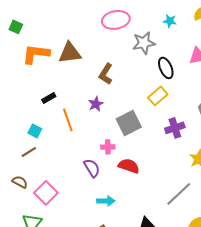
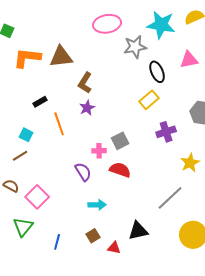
cyan star: (170, 21) -> (161, 25), size x2.0
brown L-shape: (106, 74) -> (85, 83), moved
gray square: (129, 123) -> (120, 141), moved, size x0.7

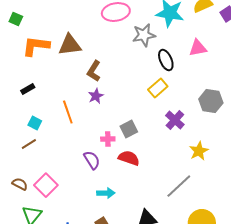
black rectangle: (40, 102) -> (28, 89), moved
purple cross: (166, 132) -> (175, 120), turned -30
brown semicircle: (11, 186) -> (20, 184), moved

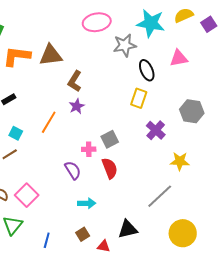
yellow rectangle: (158, 88) -> (139, 98), turned -30
orange line: (68, 112) -> (49, 122), turned 50
yellow star: (199, 151) -> (180, 161), turned 30
red semicircle: (129, 158) -> (110, 168), turned 50

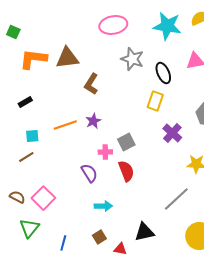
gray star: (125, 45) -> (132, 59), moved, turned 30
purple star: (77, 106) -> (93, 121), moved
orange line: (49, 122) -> (65, 125), turned 40
cyan square: (16, 133) -> (32, 136), turned -32

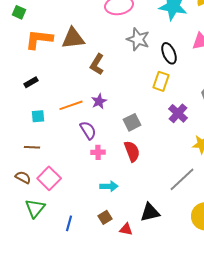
pink cross: (105, 152) -> (98, 152), moved
brown line: (26, 157) -> (32, 147), moved, turned 35
purple semicircle: (89, 173) -> (88, 130), moved

